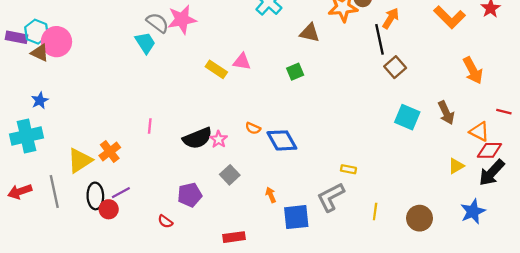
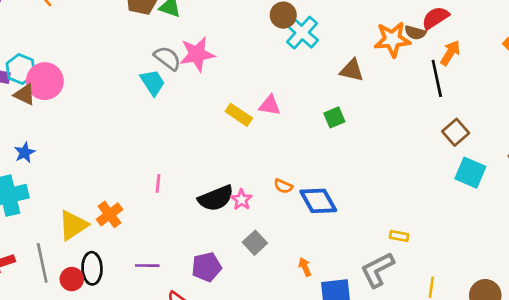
brown square: (395, 67) -> (456, 132), moved
purple line: (121, 193) -> (147, 266), moved, turned 30
red circle: (109, 209) -> (72, 279), moved

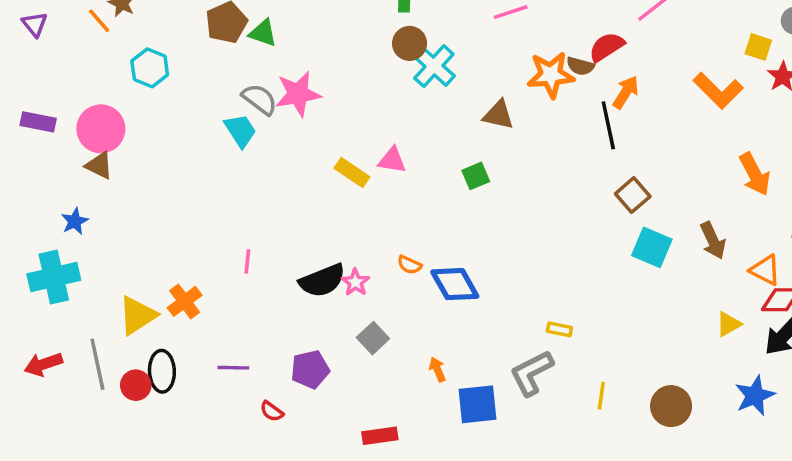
cyan hexagon: (21, 69) -> (150, 68), moved
brown triangle: (25, 95) -> (99, 165), moved

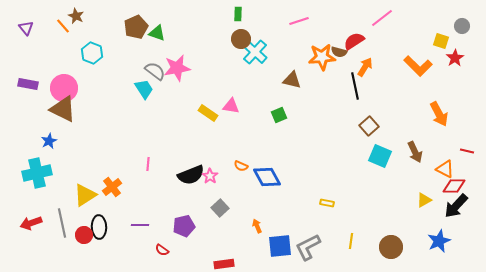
brown triangle: (99, 165) -> (63, 109), size x1.6
gray L-shape: (532, 373) -> (308, 247), moved

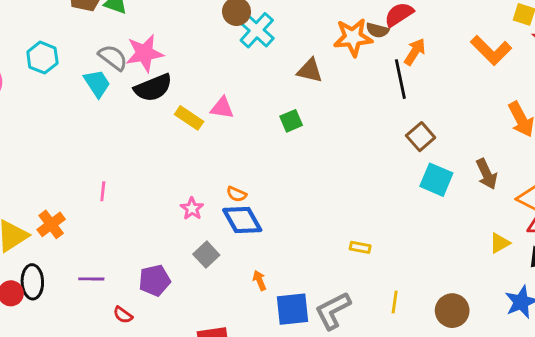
cyan hexagon: (92, 53) -> (42, 58), moved
black semicircle: (191, 175) -> (153, 88), moved
blue diamond: (267, 177) -> (242, 220), moved

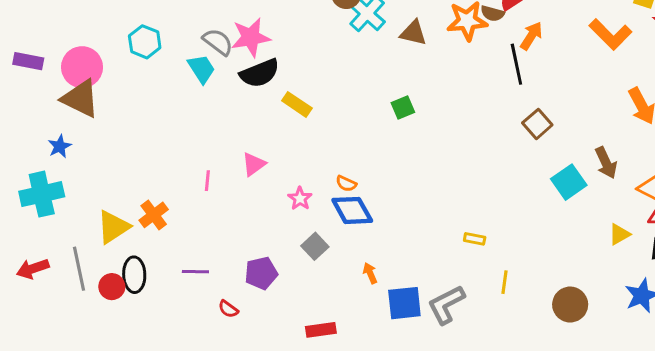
brown triangle: (310, 70) -> (413, 33), moved
pink triangle: (222, 108) -> (254, 164), moved, turned -45
cyan square: (436, 180) -> (569, 182), moved, turned 32
yellow line: (395, 302) -> (504, 282), moved

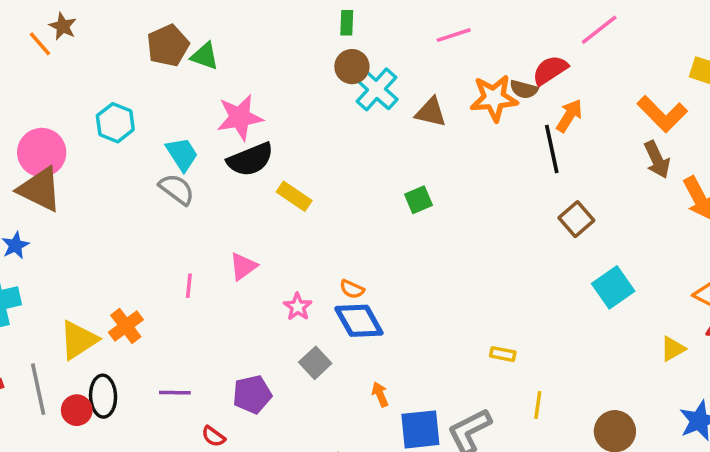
gray semicircle: (218, 42) -> (177, 189), moved
brown arrow: (606, 163) -> (657, 159), moved

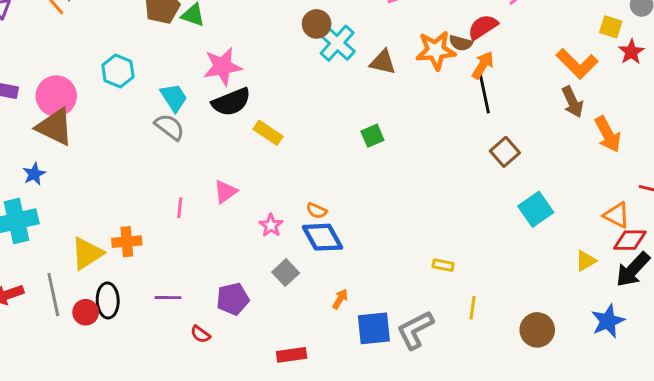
orange arrow: (569, 116) -> (483, 65), moved
orange cross: (126, 326) -> (127, 242), turned 32
orange arrow: (380, 394) -> (340, 299), turned 54

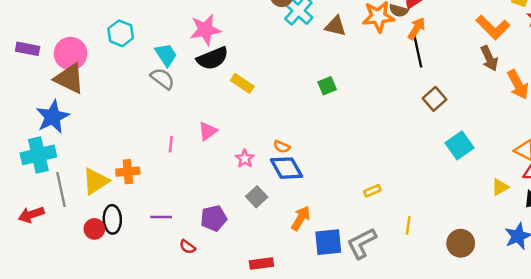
blue star: (34, 174) -> (53, 117), size x1.8
yellow rectangle: (443, 265) -> (372, 191), moved, turned -35
gray line: (53, 295) -> (61, 190), moved
orange arrow: (340, 299) -> (301, 218), size x1.5

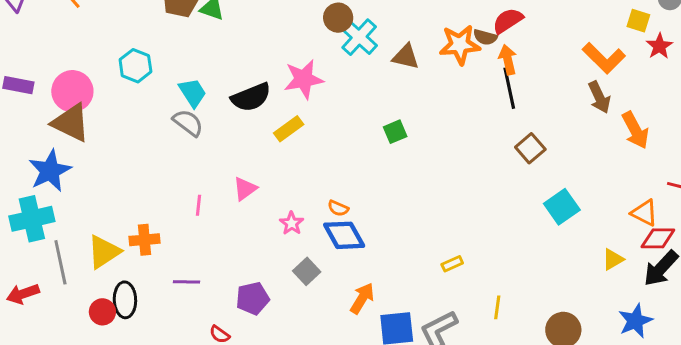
orange arrow: (417, 28) -> (508, 60), turned -45
pink star: (205, 30) -> (304, 79), moved
yellow rectangle: (242, 83) -> (289, 129), turned -70
purple line: (161, 217) -> (187, 282), moved

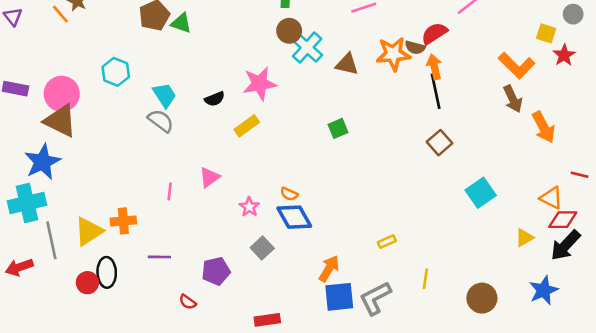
black semicircle: (251, 97) -> (215, 99), size x0.6
brown square: (530, 148) -> (439, 143), moved
orange arrow: (362, 298) -> (329, 269), moved

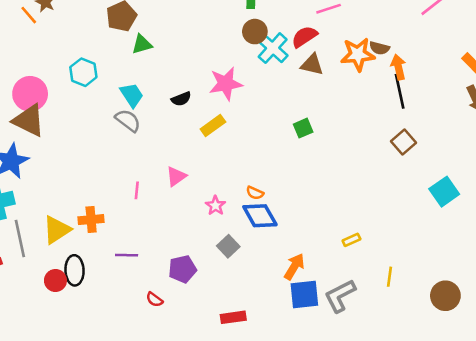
green triangle: (181, 23) -> (142, 44), moved, turned -35
red semicircle: (434, 33) -> (304, 37), moved

